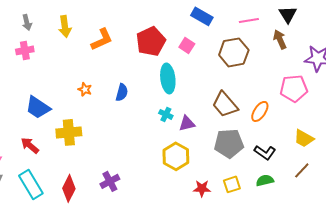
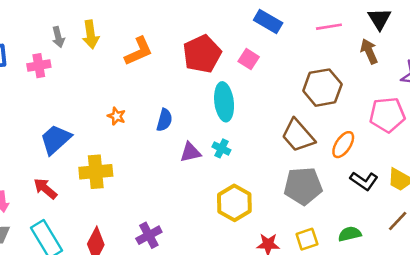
gray arrow: (27, 22) -> (58, 37), moved
brown hexagon: (234, 52) -> (322, 88), moved
blue trapezoid: (38, 107) -> (56, 139), turned 104
purple triangle: (187, 123) -> (190, 152), moved
black L-shape: (265, 152) -> (364, 181), moved

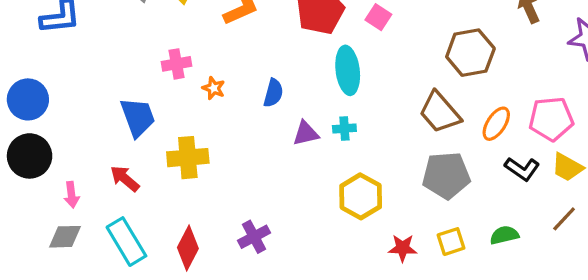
pink cross: (39, 66) -> (176, 64), moved
pink pentagon: (387, 115) -> (551, 119), moved
blue trapezoid: (56, 139) -> (138, 117), turned 112
cyan cross: (221, 148) -> (344, 129), turned -30

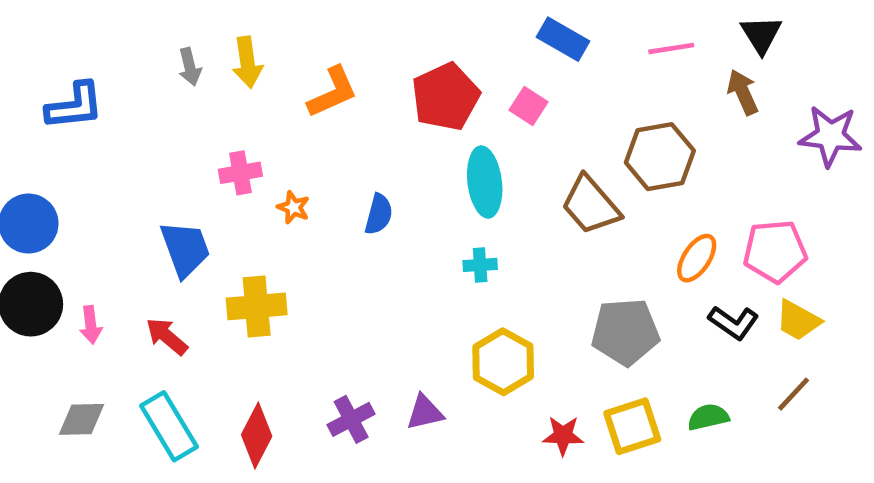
brown trapezoid: (440, 112) -> (591, 205), moved
purple triangle: (306, 133) -> (425, 412), moved
pink arrow: (72, 195) -> (91, 325), moved
yellow square: (451, 242) -> (632, 426), size x1.4

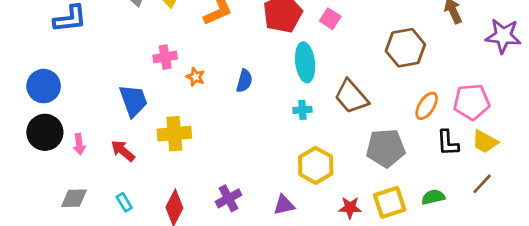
brown trapezoid: (591, 205) -> (351, 97), moved
black L-shape: (734, 323) -> (448, 143), turned 52
purple triangle: (425, 412) -> (284, 205), moved
cyan rectangle: (169, 426) -> (124, 202), size x0.5

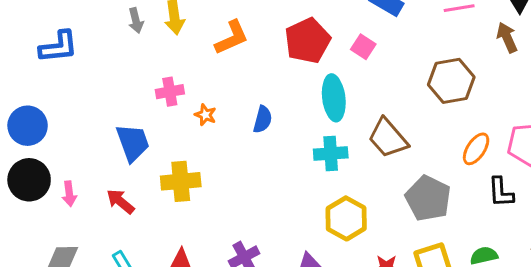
cyan cross: (302, 110) -> (331, 154), size x1.5
gray pentagon: (386, 148) -> (428, 198), turned 30

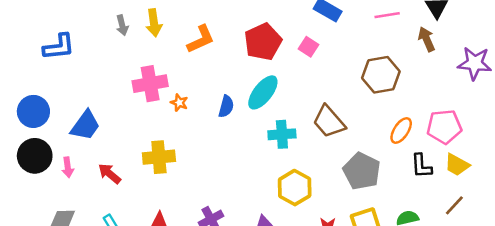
pink cross: (170, 92) -> (150, 84), size x1.5
cyan ellipse: (334, 98) -> (263, 92), moved, turned 45
blue trapezoid: (133, 143) -> (85, 125), moved, turned 56

